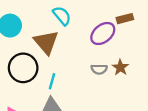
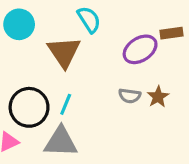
black circle: (23, 68) -> (29, 107), moved

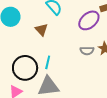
brown triangle: (64, 52) -> (41, 30), size x0.6

